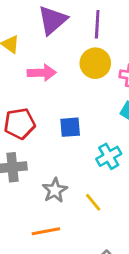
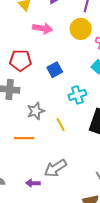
blue square: (70, 127) -> (55, 70), turned -35

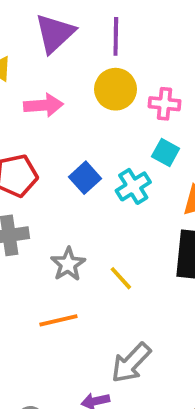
cyan cross: (77, 95) -> (133, 186), moved

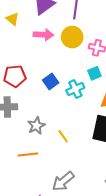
pink arrow: (43, 105) -> (43, 35), moved
cyan square: (166, 152) -> (94, 73), turned 32

